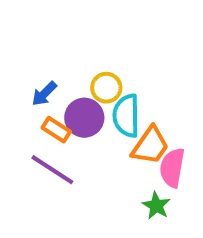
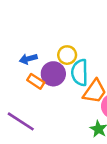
blue arrow: (44, 94) -> (28, 59), turned 30
purple line: (52, 170) -> (21, 121), moved

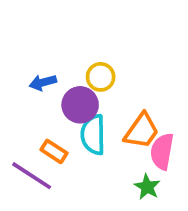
cyan semicircle: (80, 73) -> (93, 135), moved
orange rectangle: (36, 81) -> (54, 151), moved

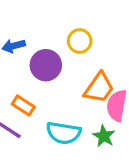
yellow circle: (101, 77) -> (80, 41), moved
cyan semicircle: (93, 135) -> (64, 133), moved, turned -80

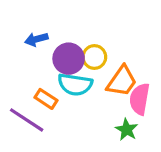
yellow circle: (80, 41) -> (94, 57), moved
cyan semicircle: (64, 133) -> (75, 84), moved

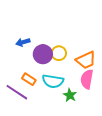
orange trapezoid: (122, 81) -> (86, 60), moved, turned 30
cyan semicircle: (75, 84) -> (53, 81), moved
green star: (127, 130) -> (70, 95), moved

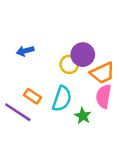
purple circle: (43, 54) -> (83, 55), moved
cyan semicircle: (53, 81) -> (62, 99), turned -80

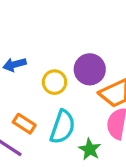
yellow circle: (69, 64) -> (55, 82), moved

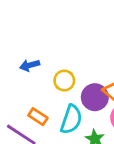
purple circle: (90, 69) -> (95, 97), moved

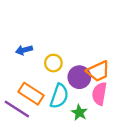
orange rectangle: (38, 117) -> (31, 94), size x1.5

